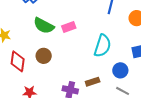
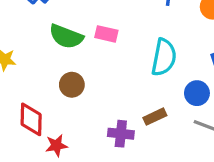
pink rectangle: (69, 27) -> (106, 34), turned 40
red diamond: (18, 61) -> (31, 119), moved

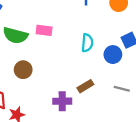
cyan semicircle: (164, 57) -> (87, 43), size x0.7
blue circle: (197, 93) -> (113, 55), moved

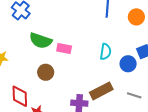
pink rectangle: (44, 30) -> (64, 48), moved
brown rectangle: (85, 86) -> (101, 91), size x1.5

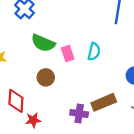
pink rectangle: (64, 48) -> (68, 54), turned 56
cyan semicircle: (106, 52) -> (94, 52), moved

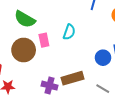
pink rectangle: (68, 54) -> (44, 40), moved
brown circle: (46, 77) -> (24, 50), size x1.5

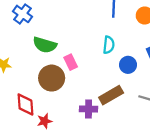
cyan semicircle: (69, 32) -> (109, 45), moved
blue circle: (103, 58) -> (128, 65), moved

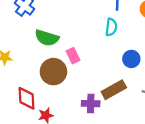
cyan semicircle: (109, 45) -> (111, 27), moved

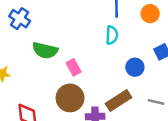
brown circle: (53, 72) -> (70, 98), moved

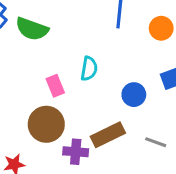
cyan semicircle: (112, 35) -> (89, 69), moved
green semicircle: (45, 50) -> (32, 29), moved

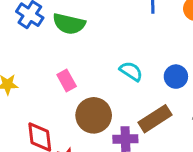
cyan semicircle: (89, 69) -> (131, 71), moved, turned -60
pink rectangle: (55, 86) -> (67, 80), moved

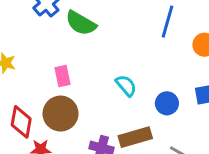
brown circle: (94, 115) -> (61, 114), moved

